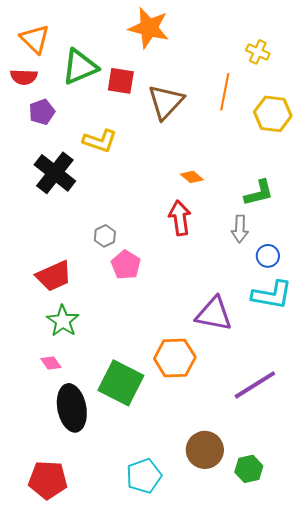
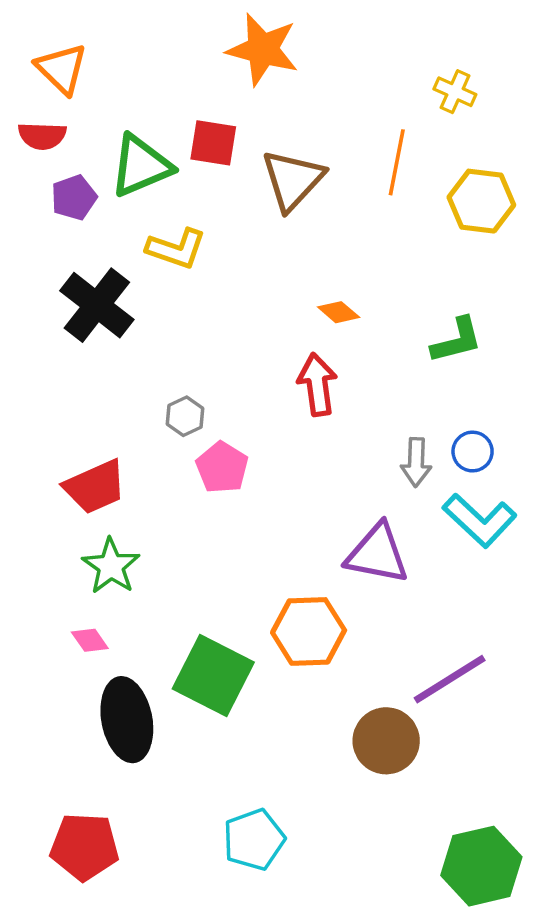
green triangle: (80, 67) -> (141, 166), moved
gray arrow: (240, 229) -> (416, 462), moved
cyan L-shape: (272, 295) -> (480, 520), turned 33
brown circle: (205, 450) -> (386, 741), moved
green hexagon: (249, 469) -> (481, 866), moved, size x1.6

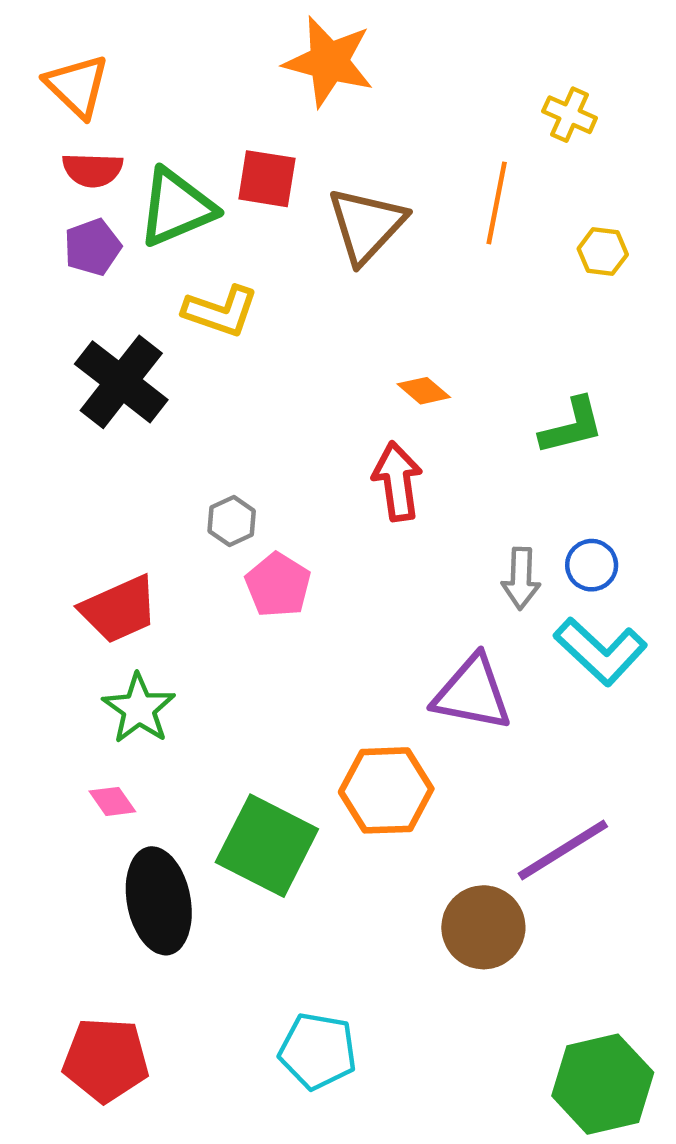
red semicircle: (42, 136) -> (93, 170), moved
yellow hexagon: (481, 201) -> (603, 252), size x0.6
cyan pentagon: (254, 840) -> (318, 1051), turned 30

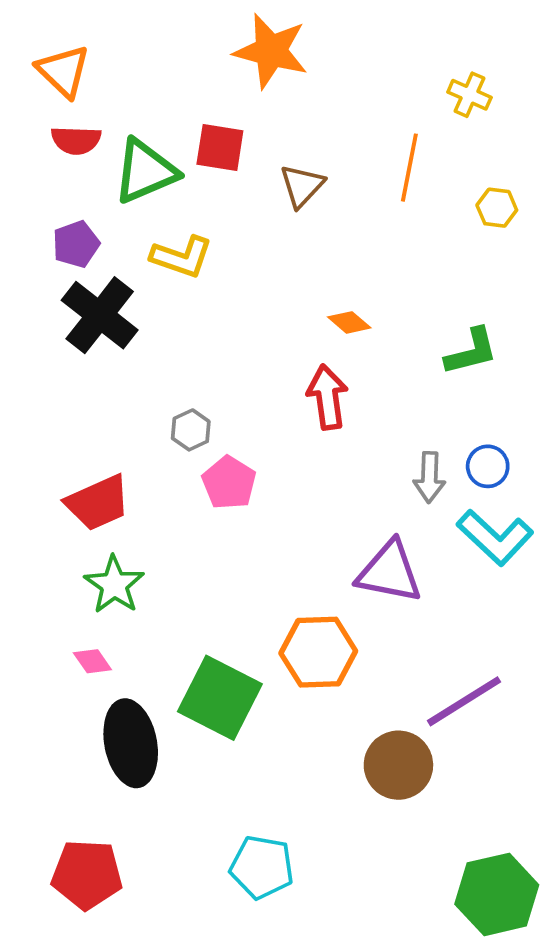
brown triangle: (366, 225) -> (302, 186), size x0.7
purple pentagon: (93, 247) -> (76, 244), moved

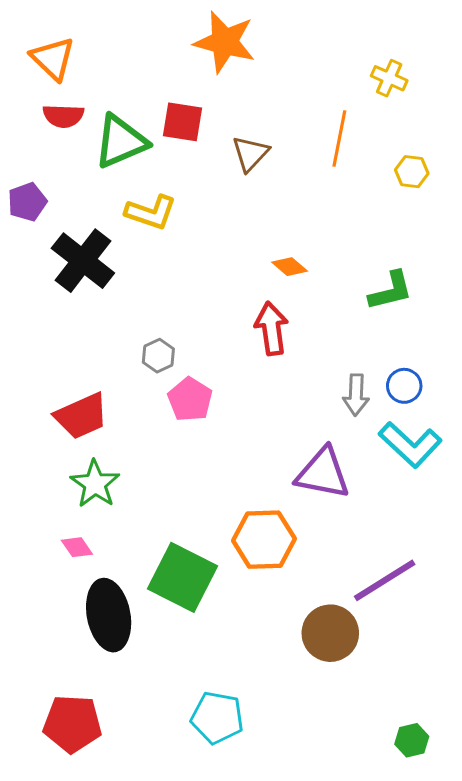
purple pentagon: (76, 244) -> (27, 202), moved
green hexagon: (497, 894) -> (412, 740), size x0.5

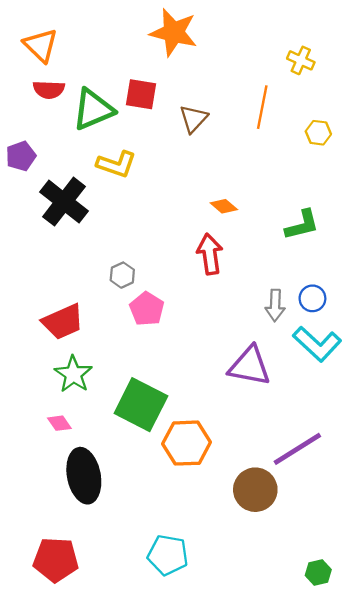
orange hexagon: (264, 540) -> (186, 443), moved
green square: (182, 577) -> (141, 405), moved

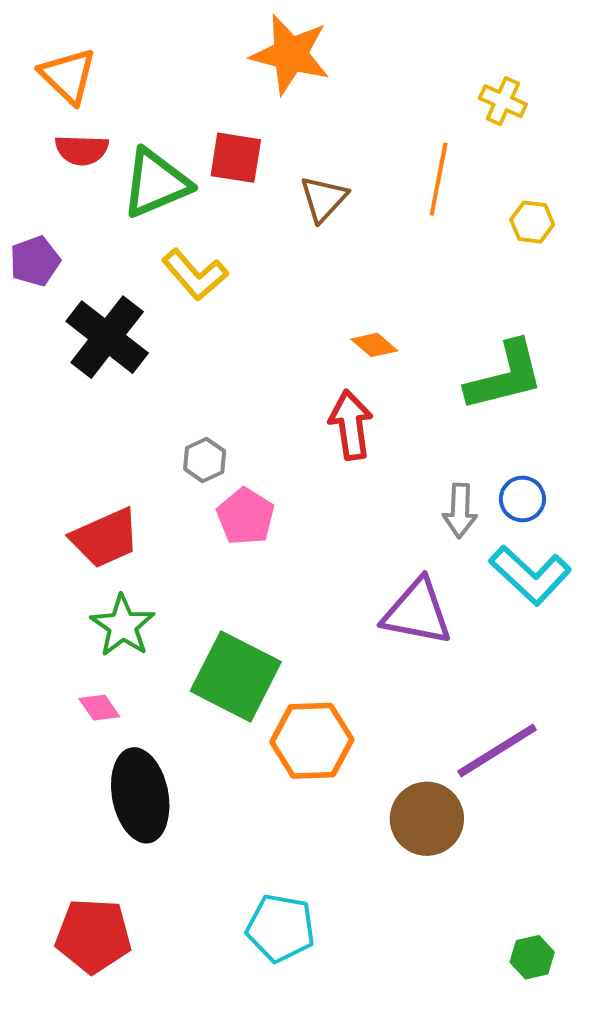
yellow L-shape: (116, 164) -> (195, 275), turned 30
green L-shape: (302, 225) -> (505, 376), size x1.4

